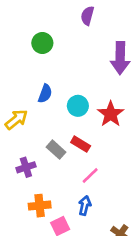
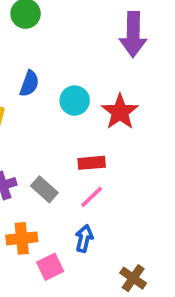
red rectangle: (81, 144) -> (92, 163), moved, turned -36
gray rectangle: (56, 150) -> (44, 189), moved

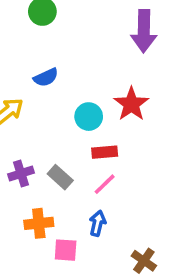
blue semicircle: (29, 84) -> (46, 77), turned 45
cyan circle: (75, 101) -> (89, 117), moved
pink square: (50, 267) -> (66, 250), turned 30

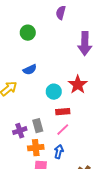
purple cross: (21, 173) -> (20, 131), moved
gray rectangle: (60, 177) -> (38, 126), turned 32
orange cross: (39, 223) -> (36, 148), moved

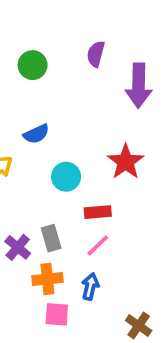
purple semicircle: (61, 13) -> (96, 54), moved
cyan circle: (54, 92) -> (66, 177), moved
purple cross: (20, 131) -> (18, 247), turned -32

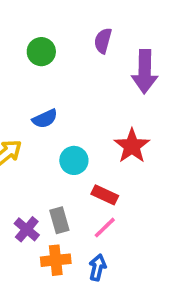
red rectangle: (98, 212) -> (105, 195), turned 30

